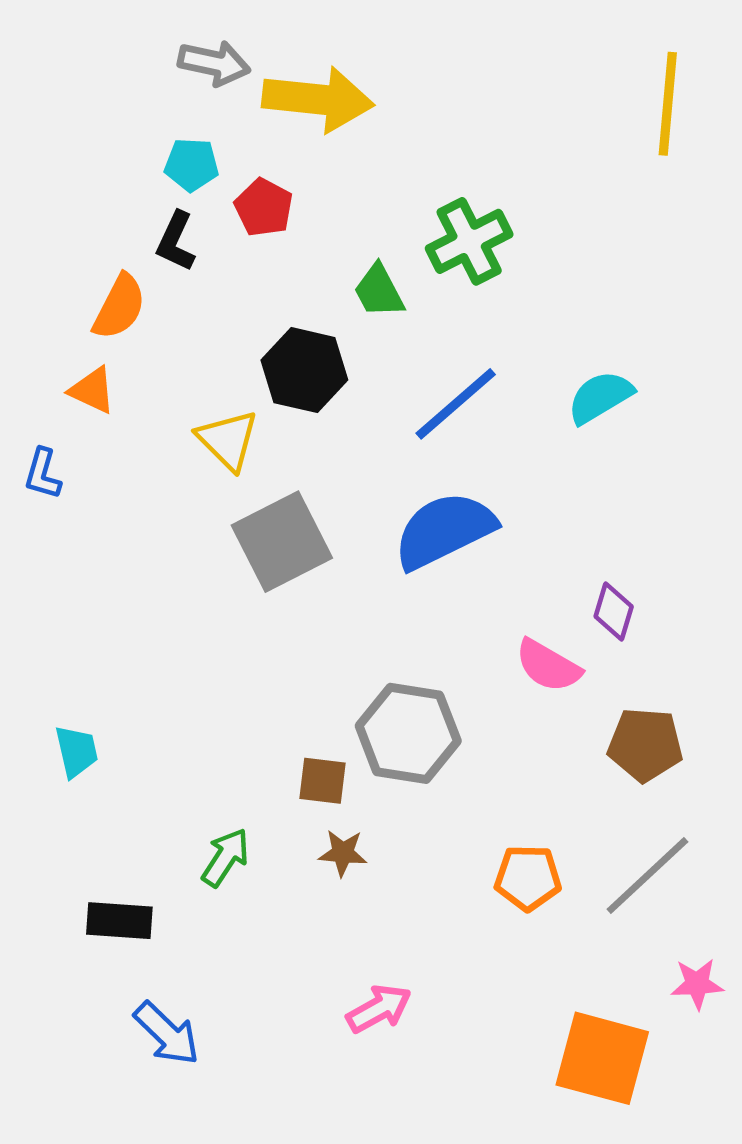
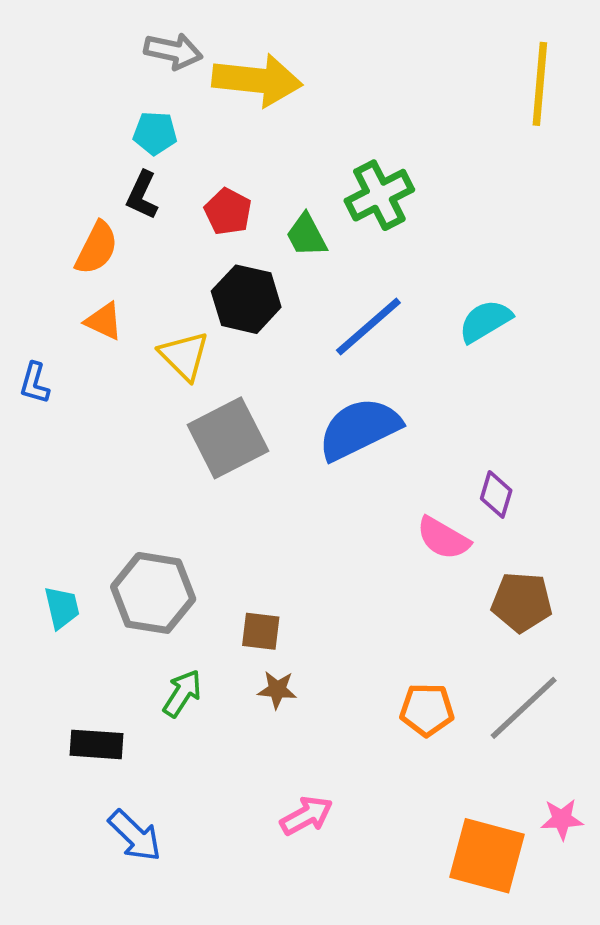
red pentagon: (264, 208) -> (228, 212), moved
orange triangle: (92, 390) -> (104, 321), moved
gray hexagon: (408, 733) -> (153, 593), moved
pink star: (697, 984) -> (562, 819), moved

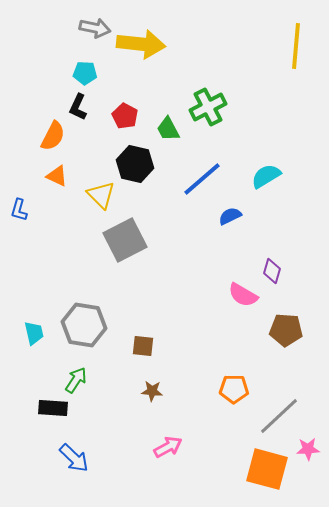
blue semicircle: (359, 429) -> (230, 216), moved, size x0.5
brown star: (277, 690) -> (152, 391), moved
green arrow: (182, 693) -> (76, 380), moved
gray line: (524, 708) -> (279, 416), moved

